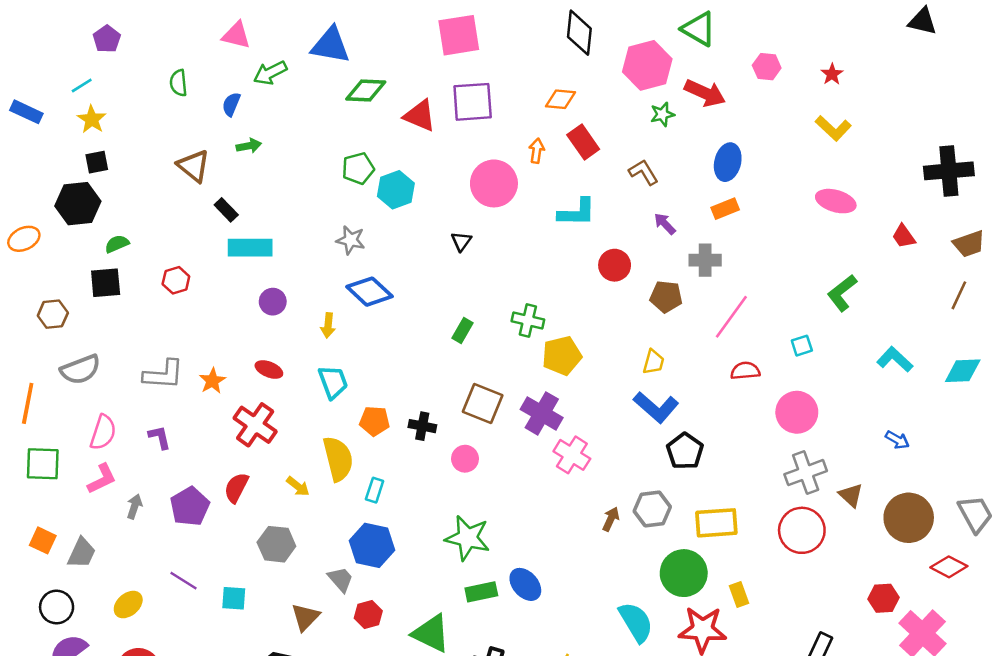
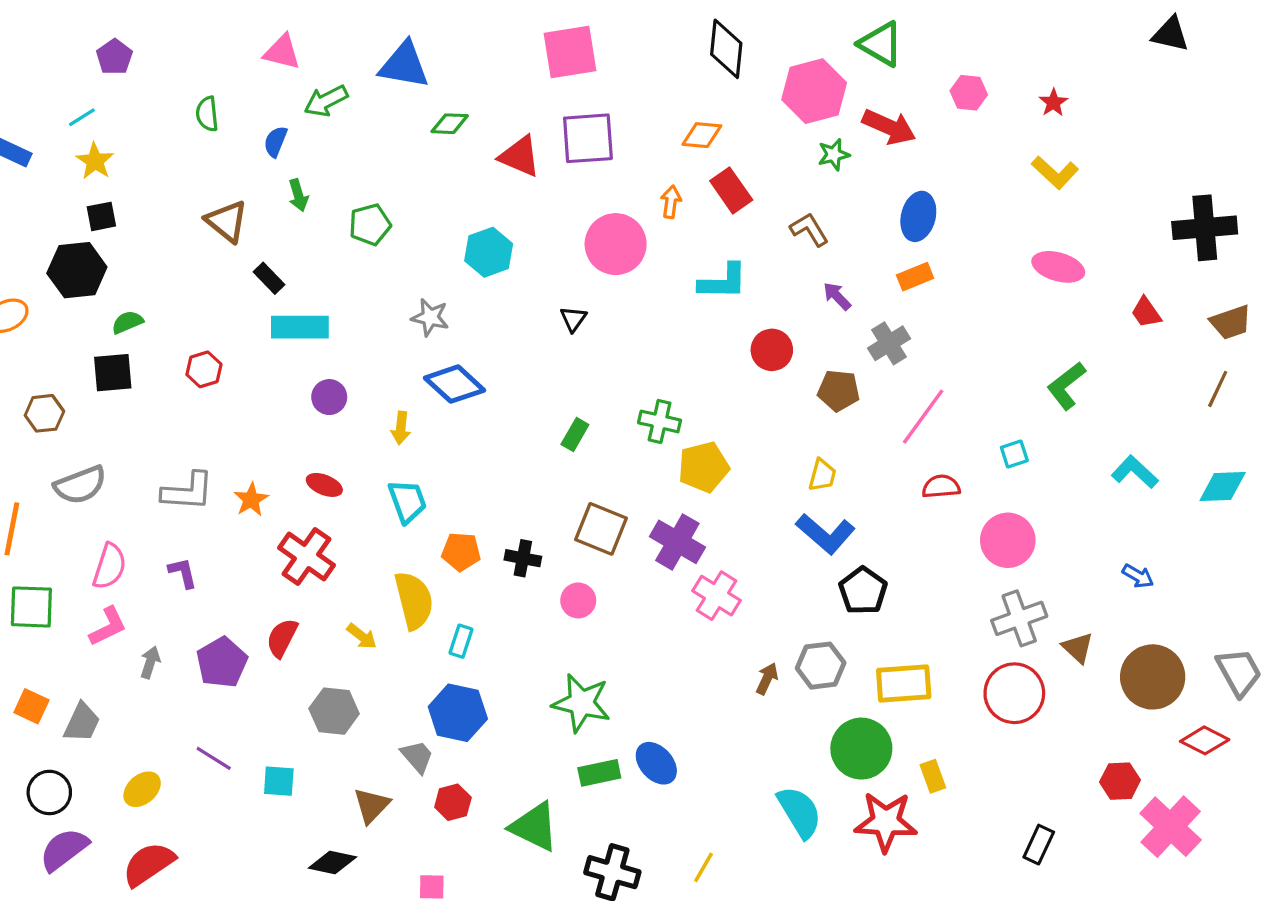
green diamond: (366, 90) -> (450, 124), size x0.7
green arrow: (249, 146) -> (298, 195), turned 85
green pentagon: (358, 168) -> (370, 225), moved
gray cross: (705, 260) -> (889, 343), turned -32

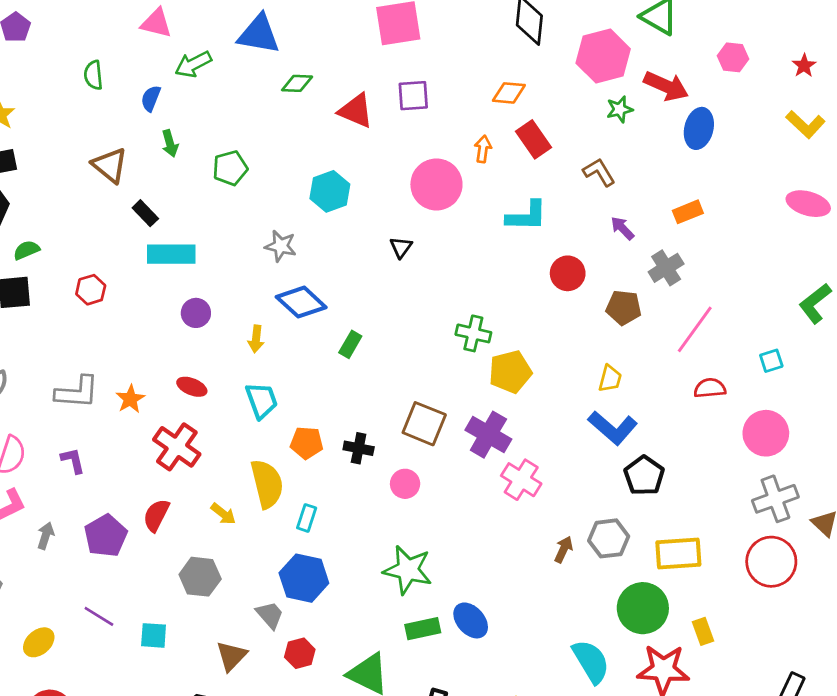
purple square: (588, 138) -> (413, 96), size x0.7
blue ellipse: (918, 216) -> (699, 128), moved
green rectangle: (575, 434) -> (350, 344), moved

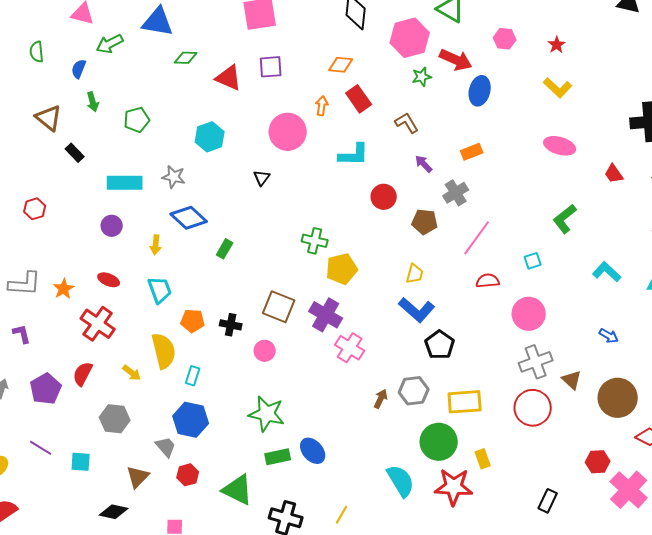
cyan rectangle: (171, 254) -> (125, 183), moved

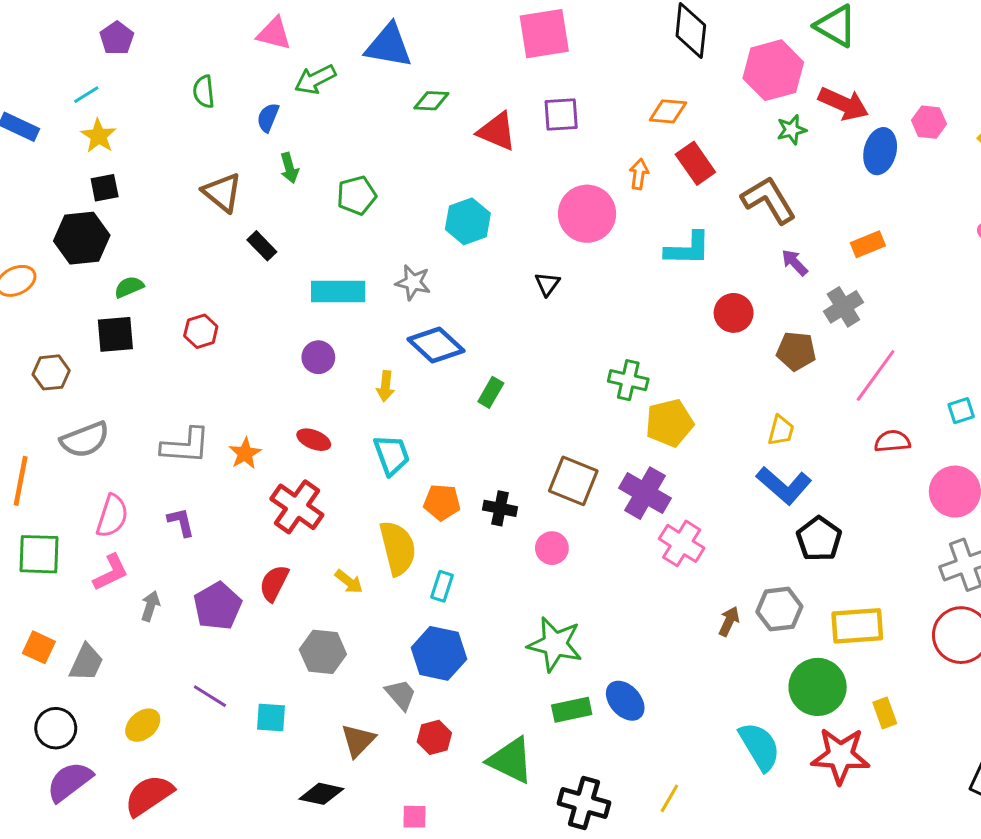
pink hexagon: (505, 39) -> (929, 122), moved
brown L-shape: (407, 123) -> (769, 200), size x1.5

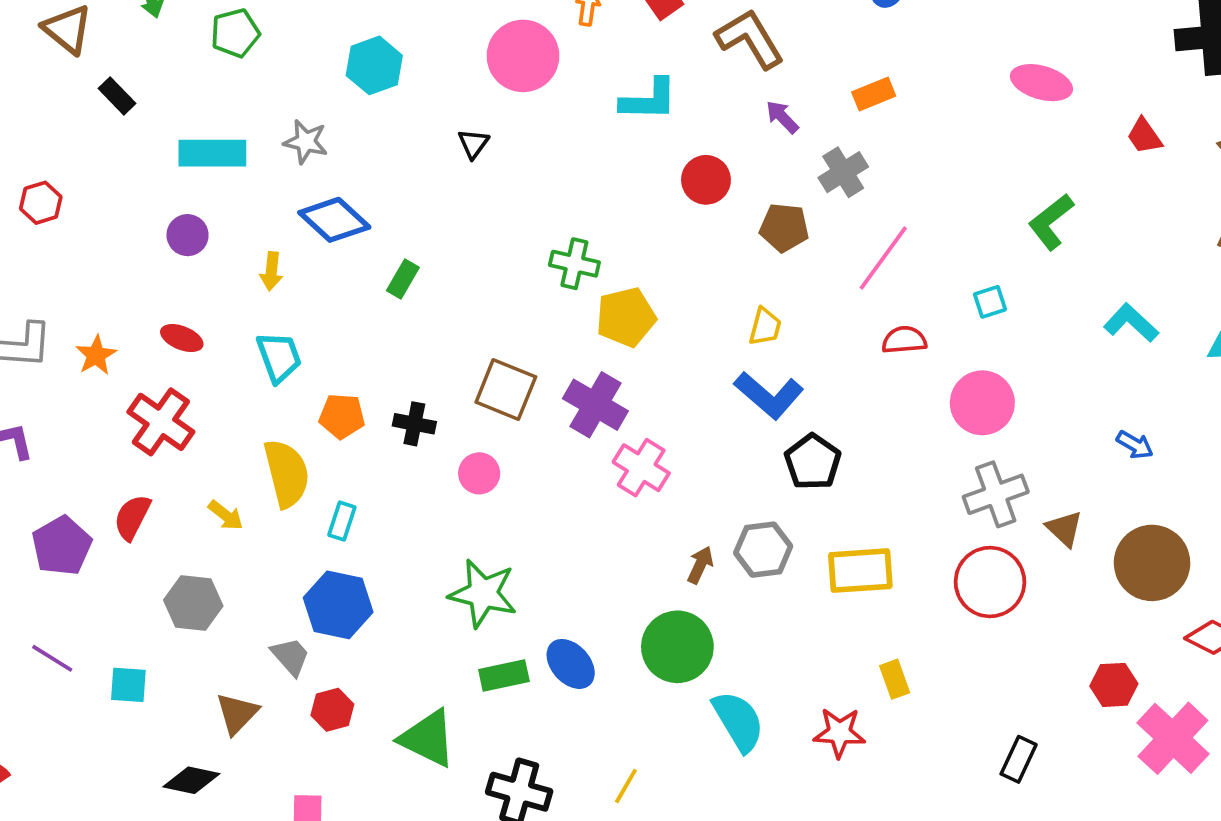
green circle: (818, 687) -> (677, 647), moved
red star: (840, 756) -> (839, 733), size x0.7

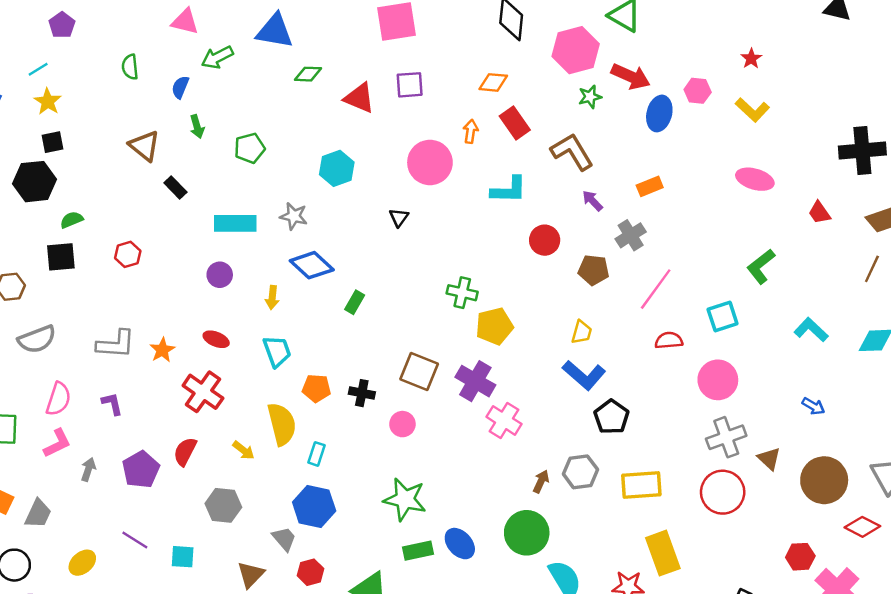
cyan square: (990, 302) -> (723, 317), size x1.5
yellow rectangle: (895, 679) -> (663, 553), size x1.8

